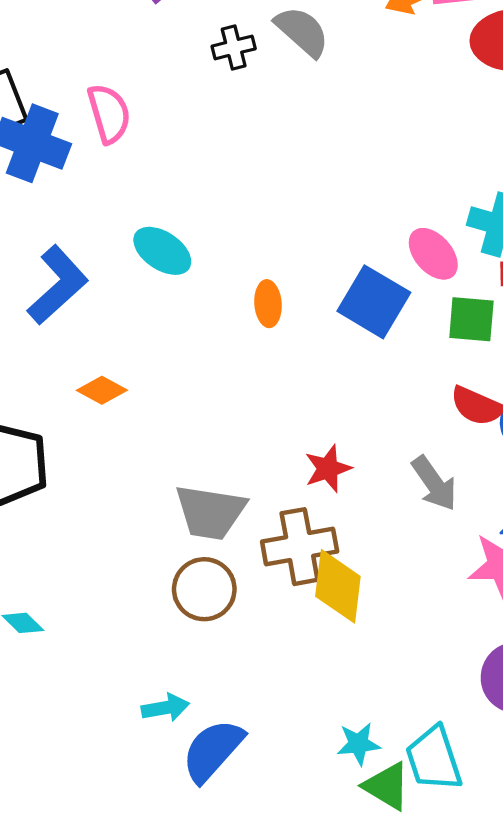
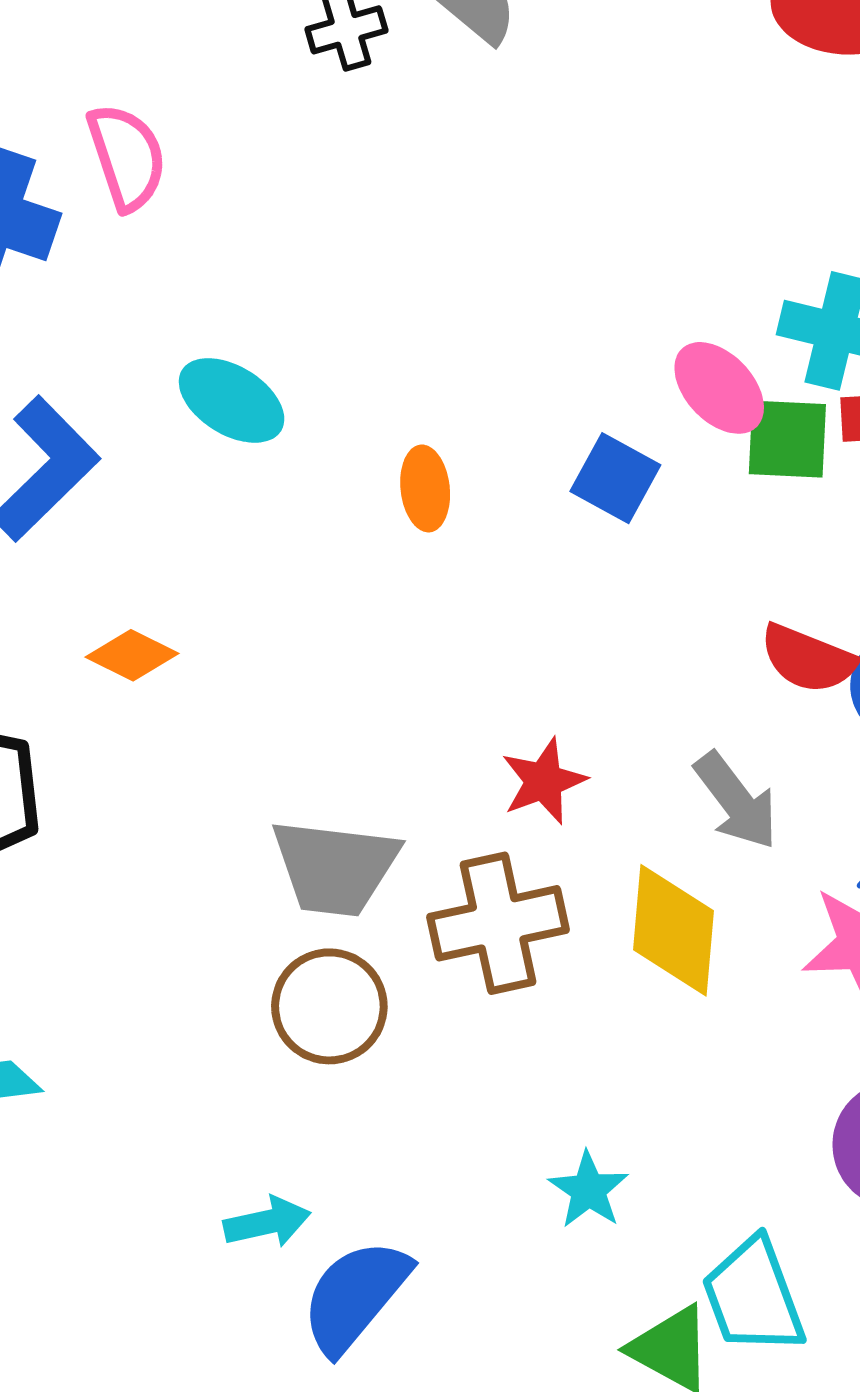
blue square: (374, 302) -> (615, 478), size x0.7
green square: (471, 319) -> (787, 439), moved
yellow diamond: (338, 586) -> (674, 930), moved
cyan star: (358, 744) -> (588, 1190), moved, turned -30

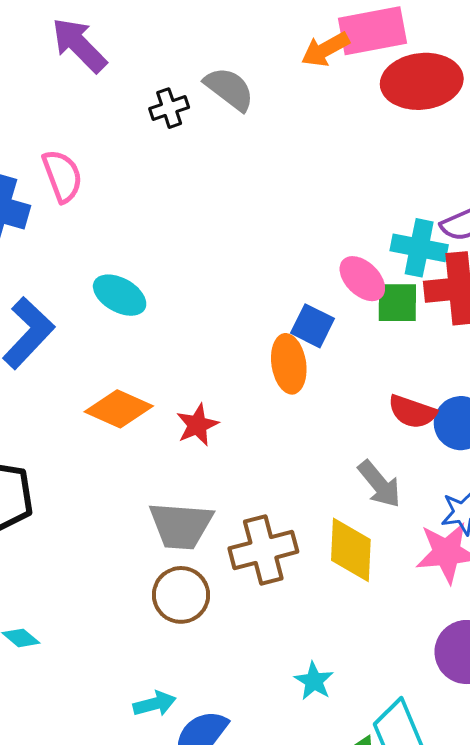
orange ellipse: (425, 488) -> (289, 364), moved, size x1.4
orange diamond: (132, 655) -> (119, 409), moved, size x1.5
red star: (544, 781) -> (197, 425), moved

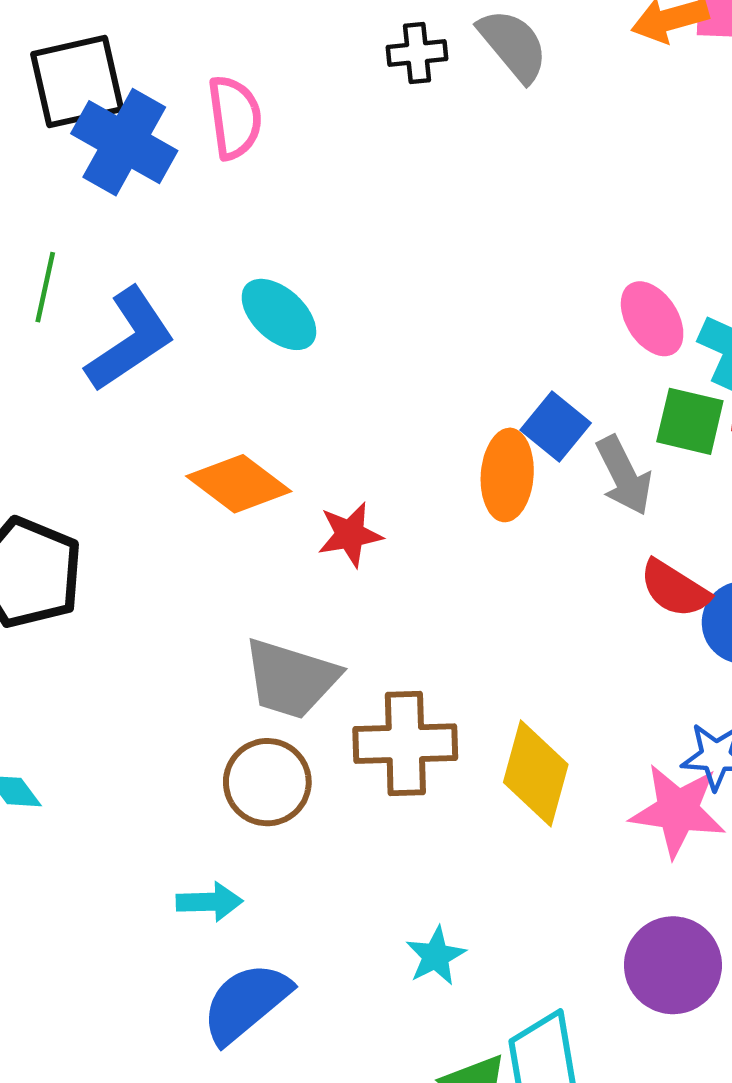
pink ellipse: (362, 279) -> (652, 319), moved
gray arrow: (379, 484) -> (624, 476), moved
cyan arrow: (155, 704) -> (209, 902), moved

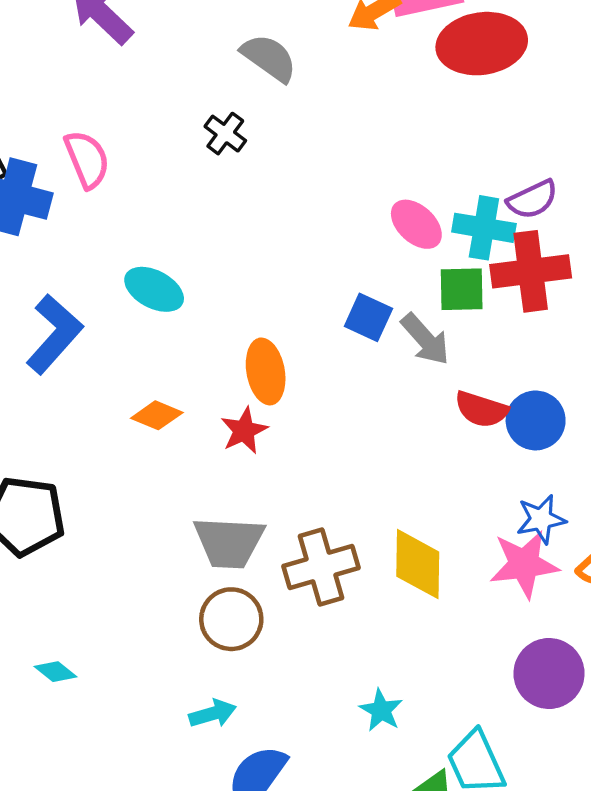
black cross: (417, 53) -> (225, 134), moved, turned -33
orange ellipse: (507, 475) -> (266, 371), moved
orange diamond: (239, 484) -> (157, 415), size x0.7

